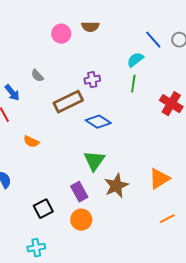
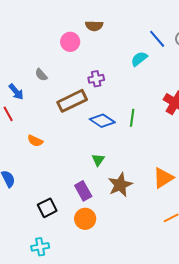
pink circle: (61, 34) -> (70, 42), moved
green line: (133, 84) -> (132, 118), moved
green triangle: (94, 161) -> (98, 160), size x0.6

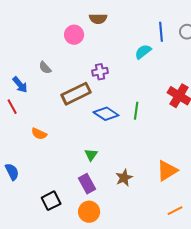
blue line: (157, 39) -> (161, 32), turned 36
green triangle: (98, 160) -> (91, 155), moved
brown star: (120, 185) -> (124, 178), size x0.7

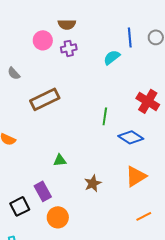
purple cross: (100, 72) -> (69, 48), moved
blue diamond: (106, 114) -> (131, 137), moved
green triangle: (91, 155) -> (60, 160), turned 48
purple rectangle: (87, 184) -> (43, 191), moved

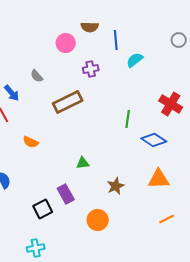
blue line: (130, 37) -> (116, 40), moved
purple cross: (69, 48) -> (91, 69), moved
orange triangle: (136, 176) -> (159, 179), turned 30
orange circle: (58, 217) -> (98, 220), moved

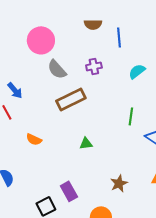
pink circle: (66, 43) -> (41, 40), moved, size x1.4
cyan semicircle: (135, 60) -> (137, 71), moved
gray semicircle: (37, 76) -> (57, 69), moved, size x1.5
green triangle: (83, 163) -> (86, 143), moved

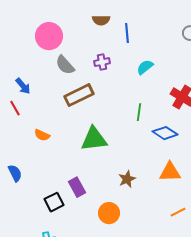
green triangle: (86, 143) -> (94, 139), size x2.0

